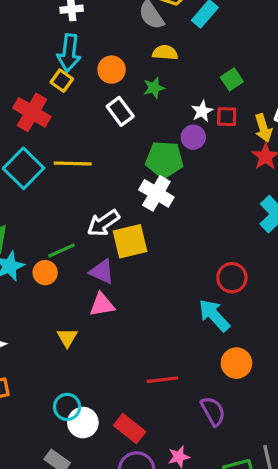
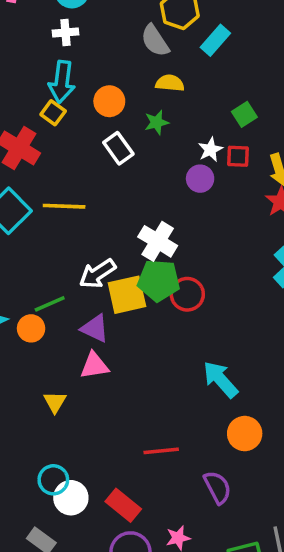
green pentagon: (164, 160) -> (159, 280), moved
red circle: (232, 278) -> (187, 294), moved

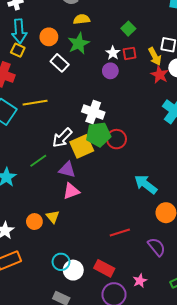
green star: (157, 122) -> (79, 44), size x1.5
orange circle: (31, 328) -> (34, 222), moved

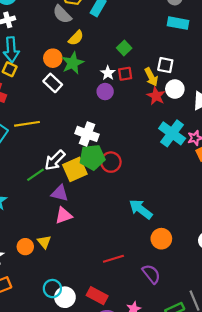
yellow semicircle: (82, 19) -> (76, 38), turned 140
orange circle: (49, 37) -> (53, 58), moved
green line: (38, 161) -> (36, 175), moved

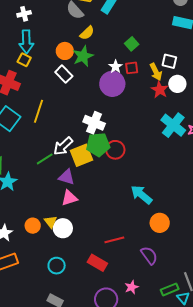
purple circle: (105, 92) -> (112, 84), size x1.6
yellow line: (27, 124) -> (38, 111), turned -65
red rectangle: (97, 296) -> (97, 263), moved
white circle: (65, 297) -> (63, 228), moved

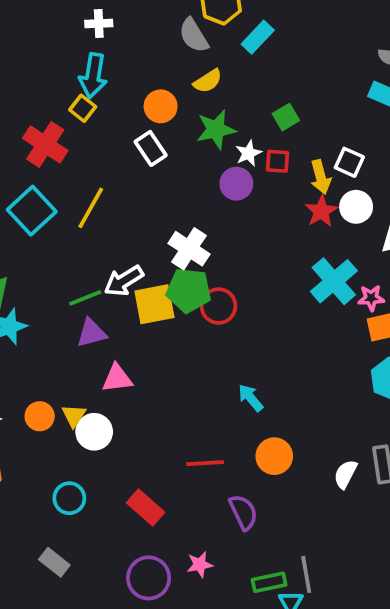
green star: (83, 56) -> (216, 130), moved
purple circle: (112, 84) -> (236, 184), size x0.7
purple triangle: (67, 177) -> (92, 333), moved, turned -42
cyan arrow: (141, 195) -> (251, 398), size x0.7
red line: (114, 240) -> (205, 463), moved

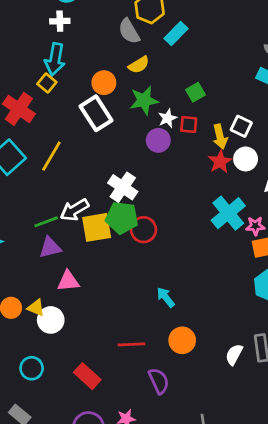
white rectangle: (151, 148) -> (96, 113), size x1.4
yellow triangle: (74, 416) -> (36, 308), turned -42

